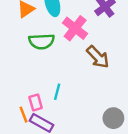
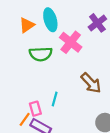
brown arrow: (98, 57) -> (91, 83), moved
orange line: (24, 115) -> (25, 119), turned 56

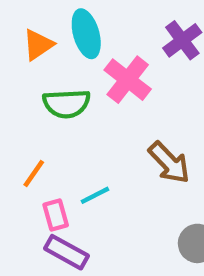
cyan line: (55, 99) -> (95, 195), turned 48
orange line: (25, 119) -> (34, 174), moved

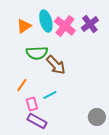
pink cross: (128, 80) -> (65, 26), moved
brown arrow: (169, 163) -> (56, 65), moved

